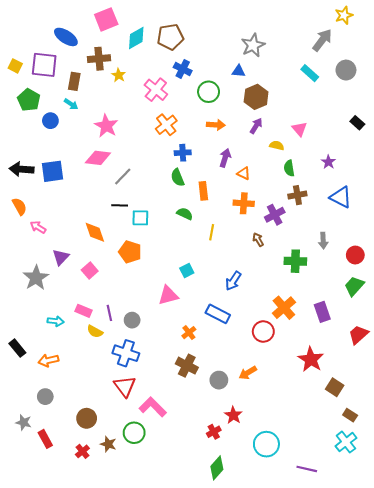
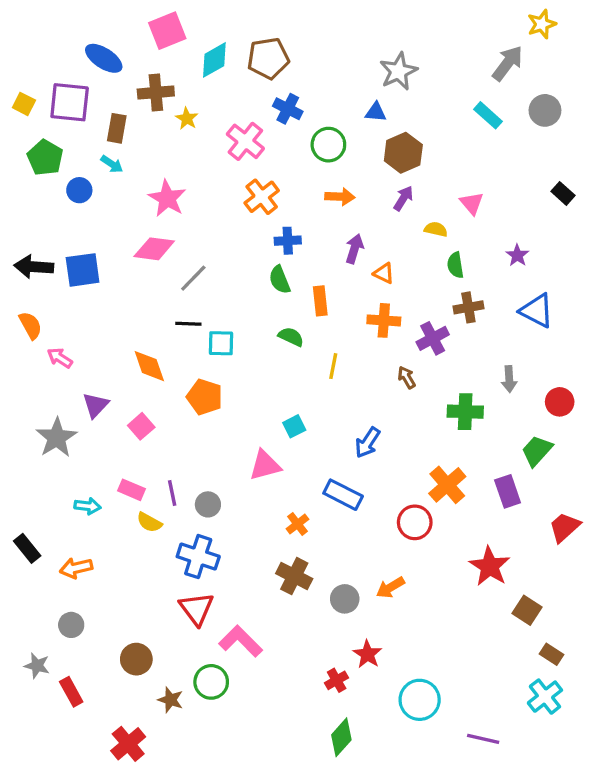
green trapezoid: (354, 286) -> (537, 451), moved
red cross: (82, 451) -> (128, 744), moved, size x1.5

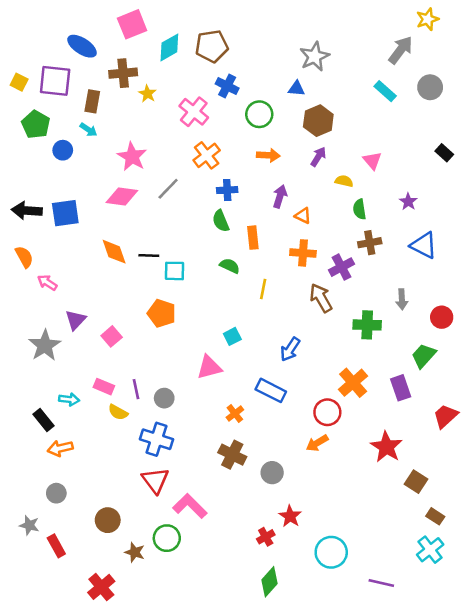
gray line: (193, 278) -> (168, 189), moved
orange diamond: (149, 366) -> (114, 252), moved
brown arrow: (407, 377) -> (321, 298), size x1.6
black rectangle: (27, 548) -> (43, 420), moved
orange arrow: (390, 587) -> (317, 443), moved

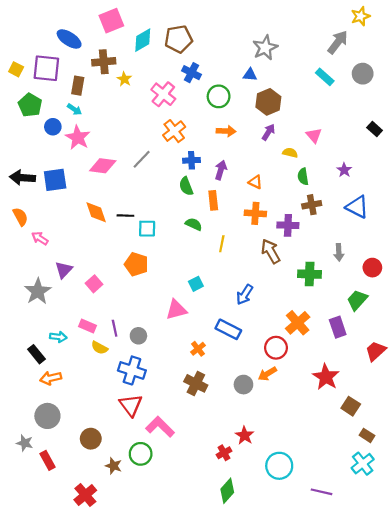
pink star: (132, 157) -> (78, 138), moved
purple arrow: (280, 196) -> (221, 170), moved
purple cross: (341, 267) -> (288, 225), turned 30
gray circle: (272, 473) -> (243, 385), moved
gray circle: (56, 493) -> (47, 416), size x1.5

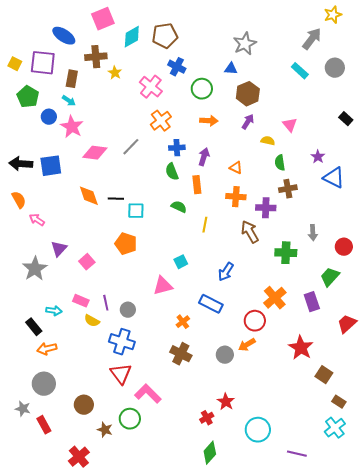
blue triangle: (357, 207) -> (334, 178), moved

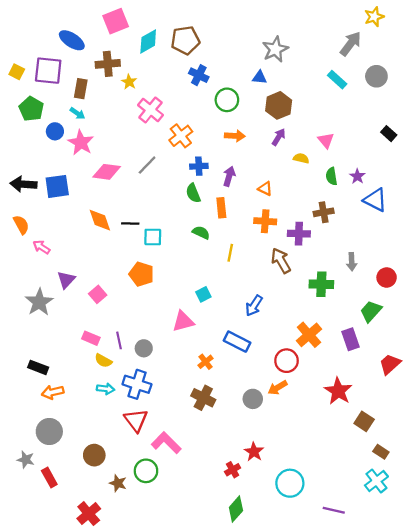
pink cross: (151, 87) -> (150, 110), moved
green semicircle: (280, 163) -> (331, 176), moved
cyan arrow: (54, 311) -> (106, 389), moved
black rectangle: (34, 327) -> (38, 367), turned -30

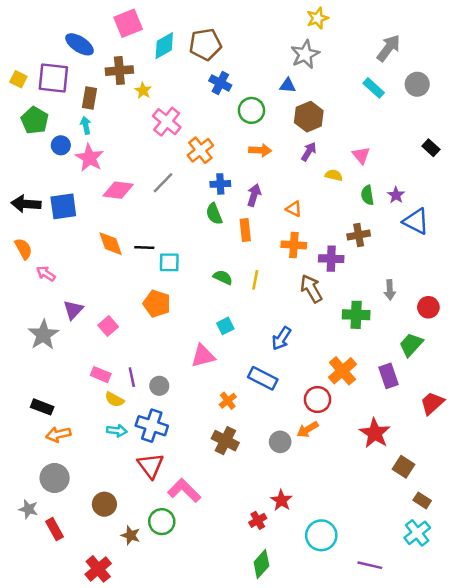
yellow star: (374, 17) -> (318, 18), moved
cyan arrow: (77, 113) -> (86, 125), turned -136
green semicircle: (201, 233) -> (223, 277), moved

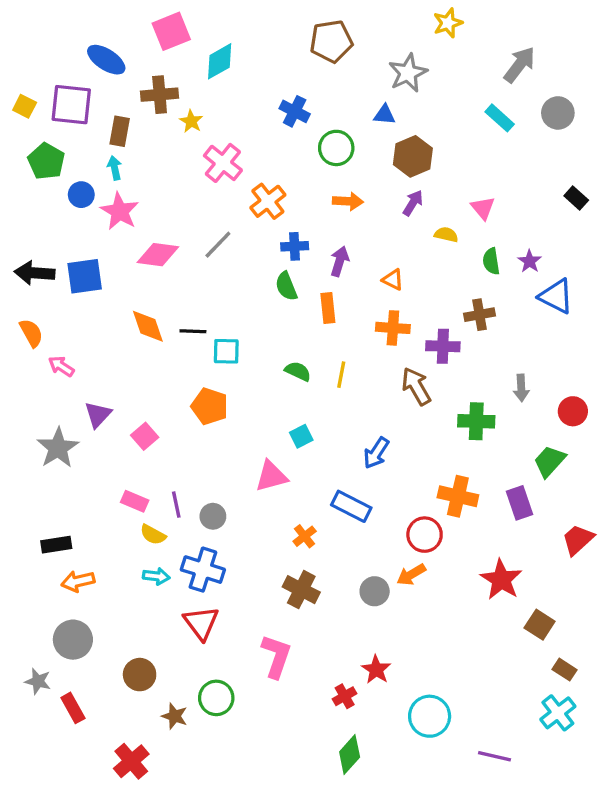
yellow star: (318, 18) -> (448, 23), moved
brown pentagon: (205, 44) -> (331, 41), moved
orange cross: (342, 371) -> (458, 496), turned -36
black rectangle: (42, 407) -> (56, 545), turned -30
pink L-shape: (184, 490) -> (276, 656), moved, turned 64

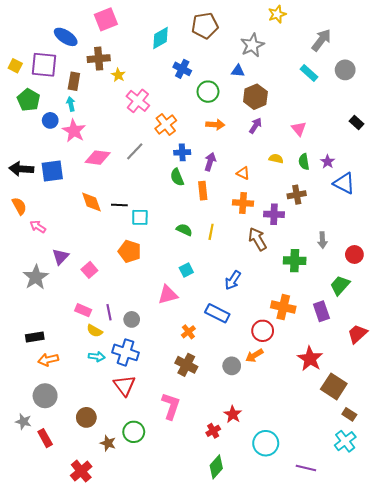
cyan diamond: (220, 61) -> (161, 38), moved
yellow semicircle: (446, 235) -> (276, 159), moved
brown square: (540, 625) -> (334, 386), size x1.4

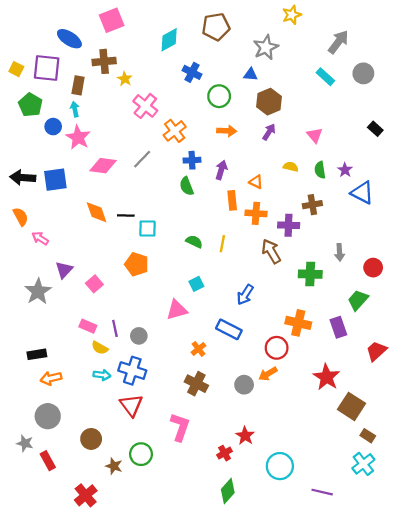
orange rectangle: (203, 191) -> (232, 200), moved

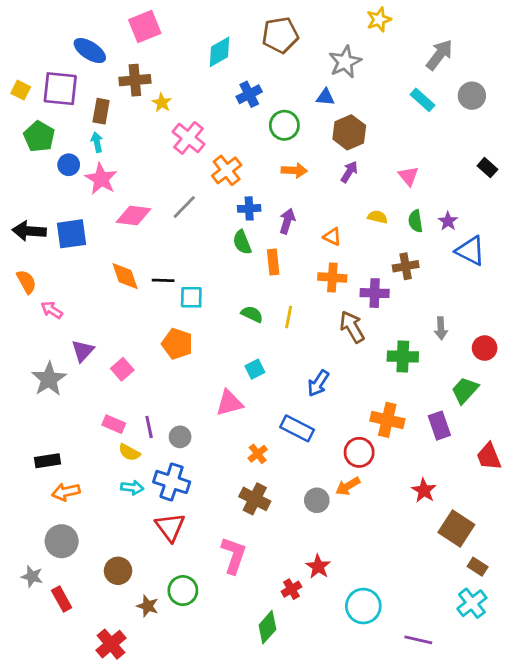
blue cross: (192, 72) -> (249, 94), turned 36
orange rectangle: (232, 200) -> (273, 262), moved
red trapezoid: (376, 351) -> (489, 457), turned -70
red star: (326, 377) -> (424, 490), size x0.7
green diamond: (228, 491) -> (267, 627), moved

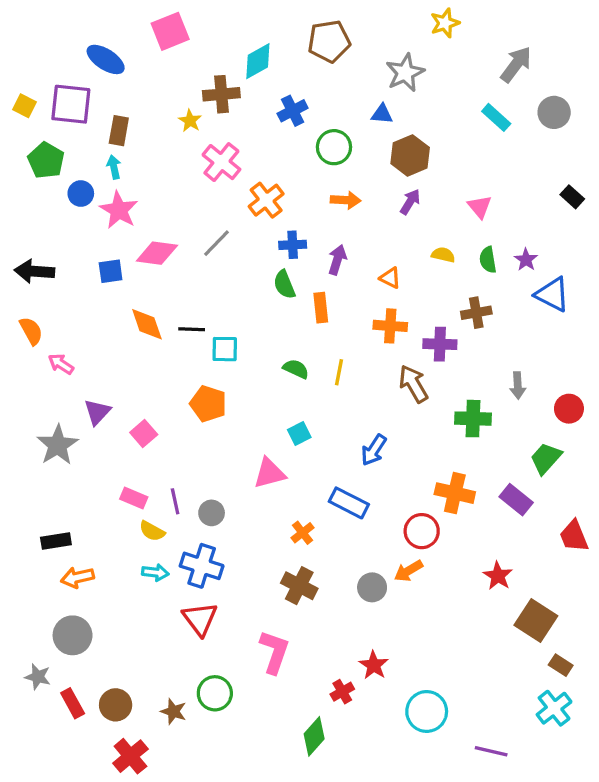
brown cross: (135, 80) -> (221, 94), moved
blue square: (71, 234) -> (111, 271), moved, size x0.7
purple rectangle: (439, 426) -> (516, 500), turned -32
brown circle: (118, 571) -> (116, 705), moved

